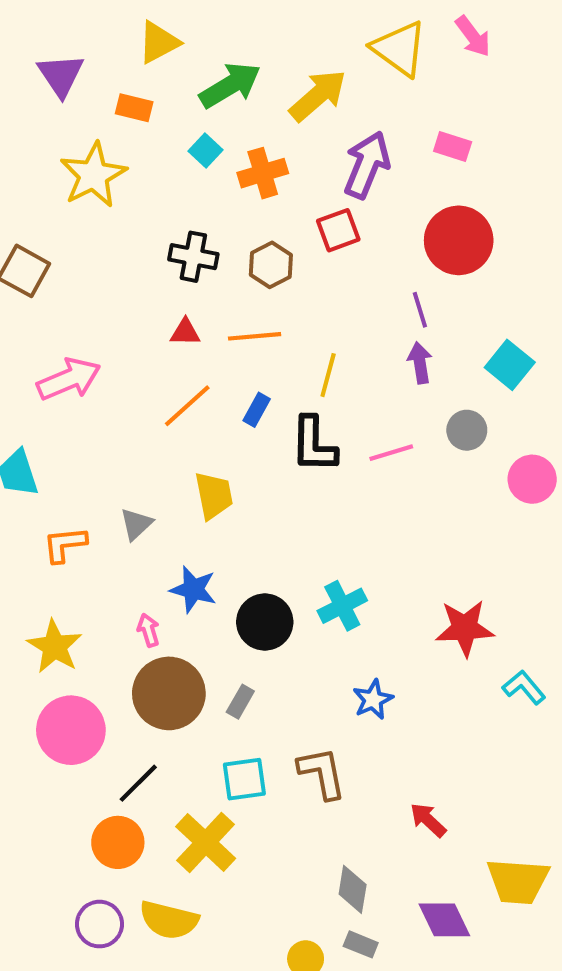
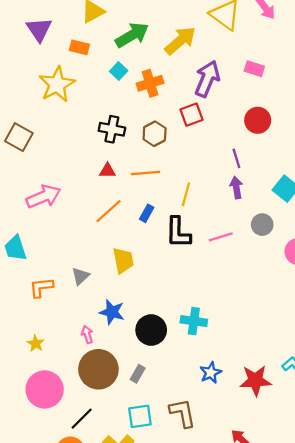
red circle: (459, 240) -> (258, 120), size x0.7
cyan cross: (342, 606) -> (194, 321), turned 35
red star: (465, 628) -> (255, 380), moved
yellow star: (55, 646) -> (36, 343), size x0.6

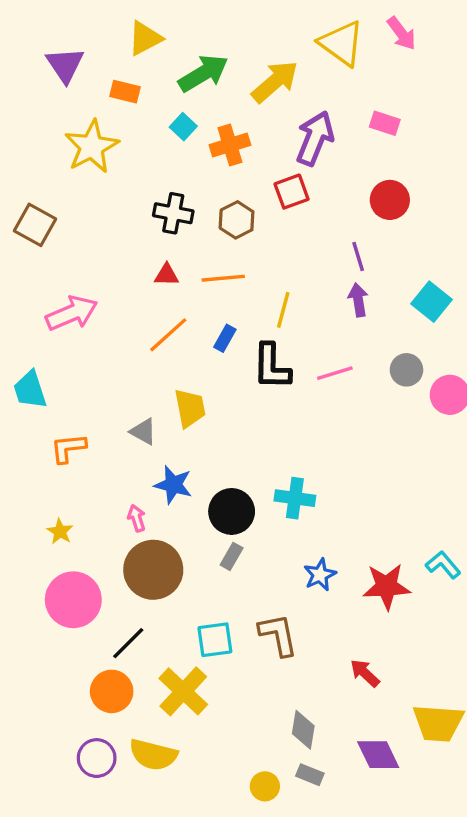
gray circle: (262, 225) -> (406, 370), moved
gray triangle: (80, 276) -> (143, 431), moved, turned -48
gray rectangle: (138, 374) -> (232, 556), moved

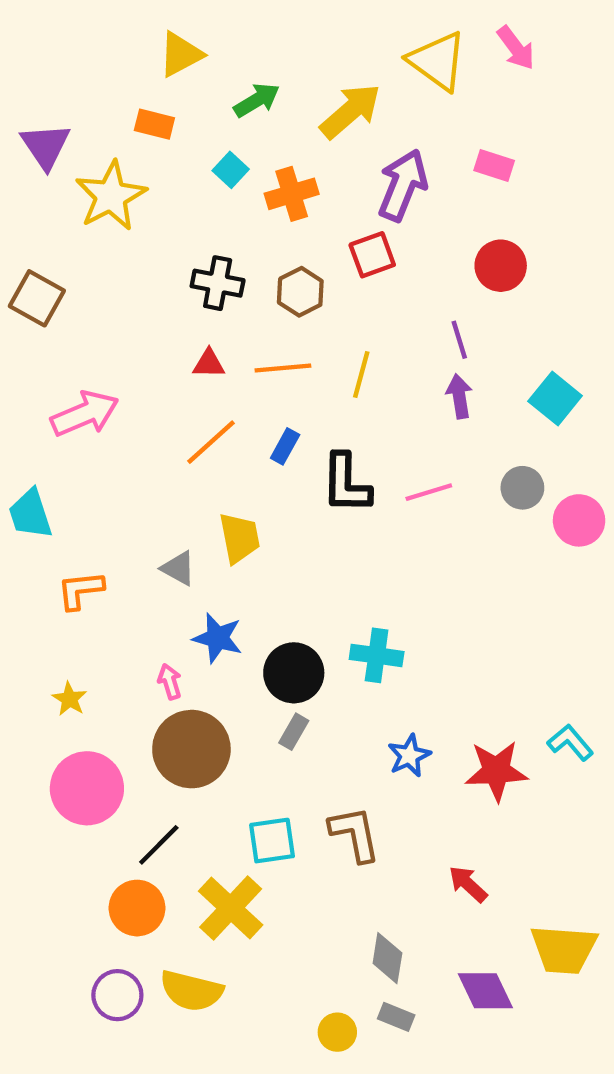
purple triangle: (65, 65) -> (46, 146), moved
green arrow: (203, 73) -> (257, 100), size x0.7
yellow line: (283, 310) -> (361, 375), moved

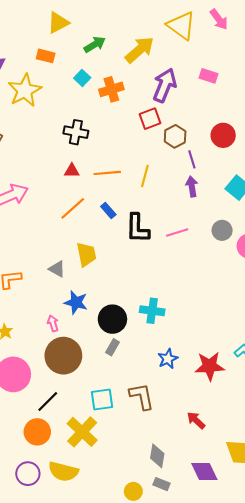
red circle: (501, 266) -> (223, 135), moved
brown hexagon: (300, 292) -> (175, 136), moved
blue rectangle: (285, 446) -> (108, 211), turned -70

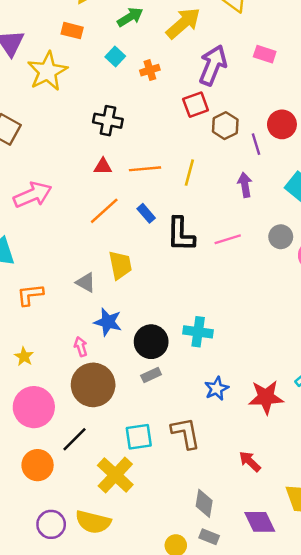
orange cross: (111, 89) -> (150, 70), size x0.7
purple line: (192, 159) -> (256, 144), moved
gray rectangle: (112, 347) -> (151, 375), turned 35
orange circle: (37, 432) -> (38, 465), moved

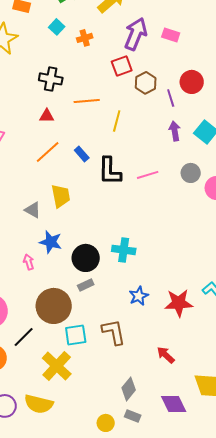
pink rectangle: (265, 54) -> (171, 35), moved
orange line: (145, 169) -> (87, 101), moved
purple arrow: (245, 185) -> (175, 131), moved
brown circle: (93, 385) -> (54, 306), moved
gray diamond: (204, 503) -> (129, 389), turned 30

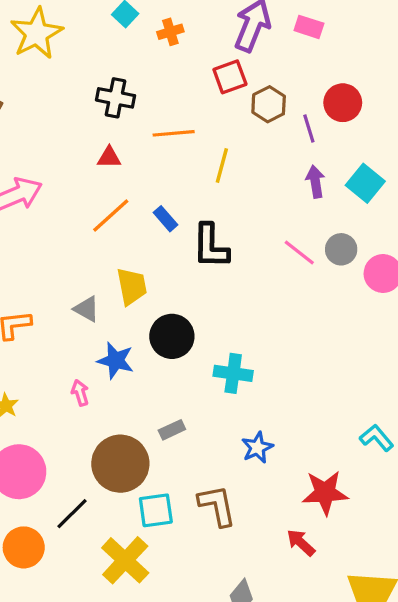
pink line: (148, 175) -> (299, 253), moved, turned 55
black circle: (86, 258) -> (172, 336), moved
red star: (179, 303) -> (325, 493), moved

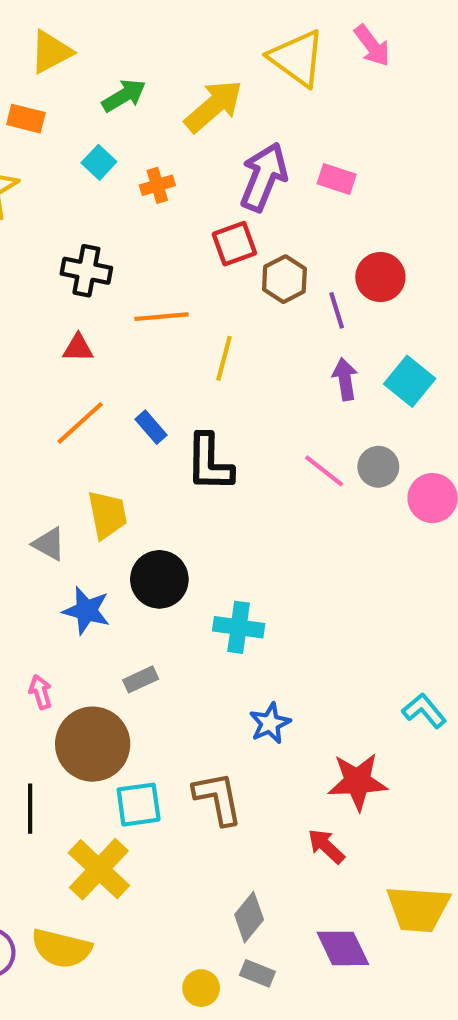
pink arrow: (80, 393) -> (41, 692), moved
gray rectangle: (172, 430) -> (141, 679), moved
black line: (72, 514) -> (30, 809), turned -45

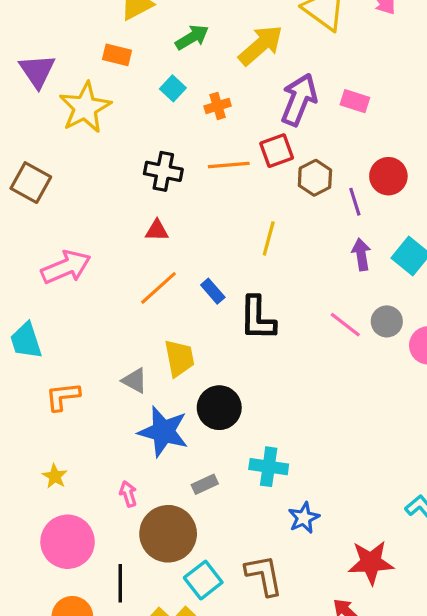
orange line: (161, 317) -> (229, 165), moved
blue star: (86, 611) -> (163, 432), size x1.4
cyan cross: (239, 627) -> (269, 467), moved
cyan square: (139, 805) -> (203, 580), turned -30

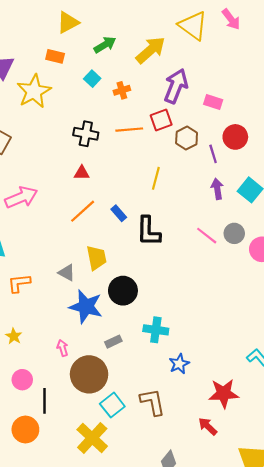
pink rectangle: (355, 101) -> (213, 102), moved
pink circle: (68, 542) -> (22, 380), size x0.6
black line: (120, 583) -> (45, 401), moved

